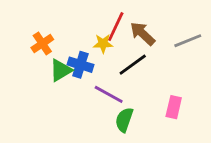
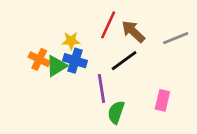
orange cross: (42, 44) -> (39, 59), moved, turned -30
yellow star: (103, 44) -> (71, 41), moved
purple line: (109, 94) -> (101, 88), turned 52

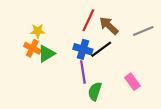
yellow star: (71, 41) -> (38, 31), moved
blue cross: (75, 61) -> (83, 49), moved
pink rectangle: (162, 100) -> (132, 82), turned -49

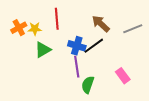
red line: (88, 20) -> (57, 19), moved, turned -30
orange cross: (32, 48) -> (19, 28), moved, turned 35

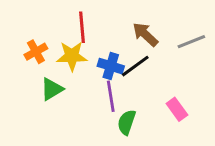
orange cross: (19, 28) -> (36, 52), moved
yellow star: (35, 29) -> (72, 56), moved, size x1.5
green triangle: (43, 50) -> (52, 89), moved

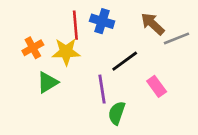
brown arrow: (145, 34) -> (153, 24), moved
blue cross: (111, 66) -> (102, 21), moved
pink rectangle: (177, 109) -> (157, 86), moved

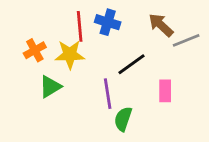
pink rectangle: (157, 86) -> (165, 91), turned 36

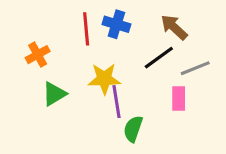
gray line: (186, 40) -> (195, 68), moved
yellow star: (70, 54) -> (104, 79), moved
black line: (131, 64) -> (159, 58), moved

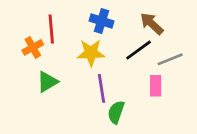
red line: (86, 29) -> (51, 29), moved
yellow star: (104, 79) -> (91, 53), moved

